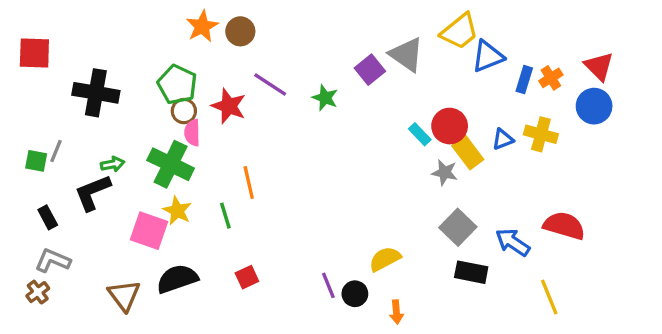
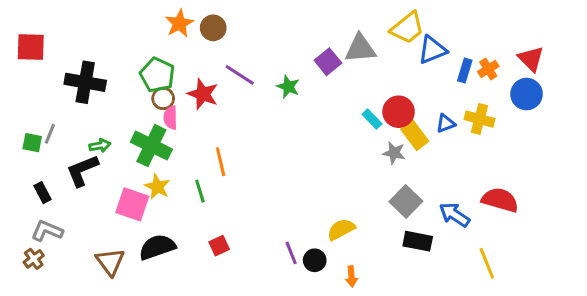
gray triangle: (406, 55) -> (360, 48), turned -40

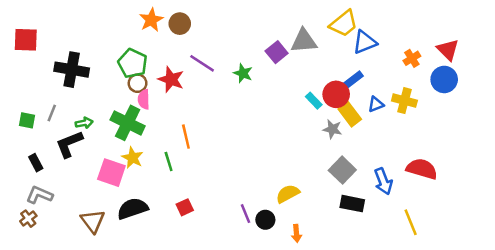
blue rectangle: (465, 71) -> (354, 79), moved, turned 36
gray line: (50, 134) -> (52, 113), moved
blue arrow: (454, 215) -> (383, 181), turned -145

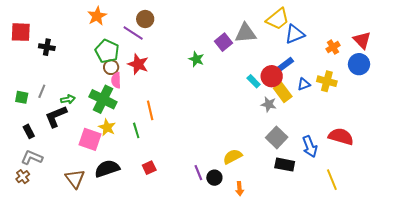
orange star: (151, 20) -> (97, 16), moved
purple line: (202, 63) -> (133, 33), moved
black cross: (72, 70) -> (47, 47), moved, size x0.6

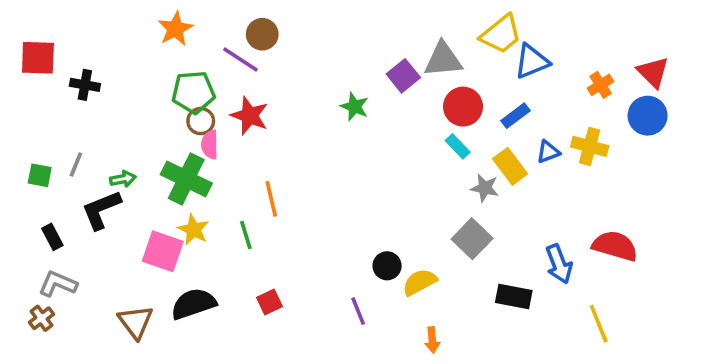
green pentagon: (107, 51) -> (193, 92), turned -30
red circle: (272, 76) -> (463, 107), moved
gray square: (277, 137) -> (472, 239), moved
black circle: (214, 178) -> (387, 266), moved

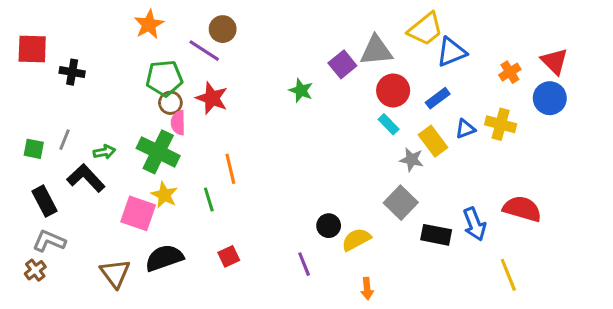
black L-shape: (101, 210) -> (86, 178), turned 69
black rectangle: (52, 237) -> (44, 201), size x1.4
black rectangle: (514, 297) -> (436, 235), moved

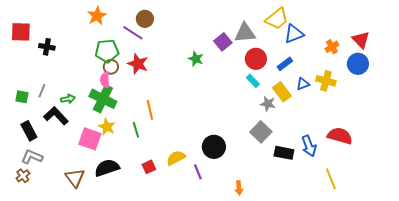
pink semicircle: (178, 123) -> (105, 80), moved
black circle: (329, 226) -> (214, 147), size x1.5
yellow semicircle: (356, 239) -> (176, 158), moved

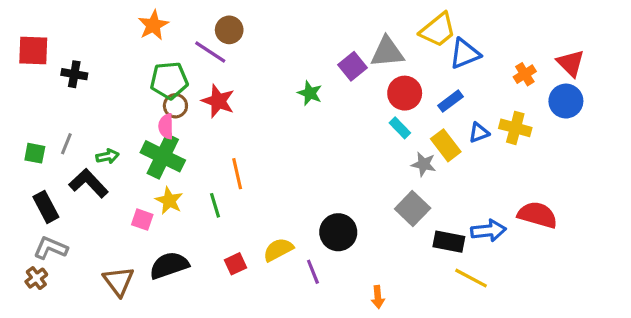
pink square: (90, 139) -> (142, 220), size x0.6
blue arrow: (309, 146) -> (488, 231), turned -75
yellow line: (331, 179) -> (471, 278), moved, turned -40

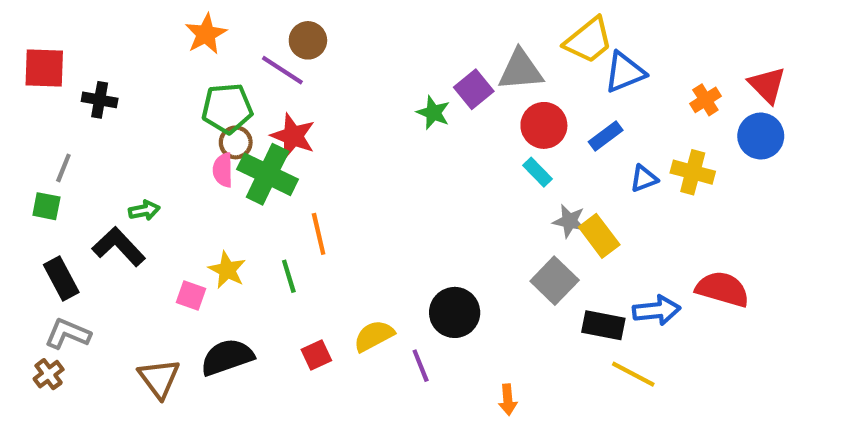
green star: (310, 93) -> (433, 113), moved
gray line: (66, 144) -> (63, 168), moved
yellow rectangle: (446, 145) -> (599, 236), moved
green cross: (163, 156) -> (268, 174), moved

